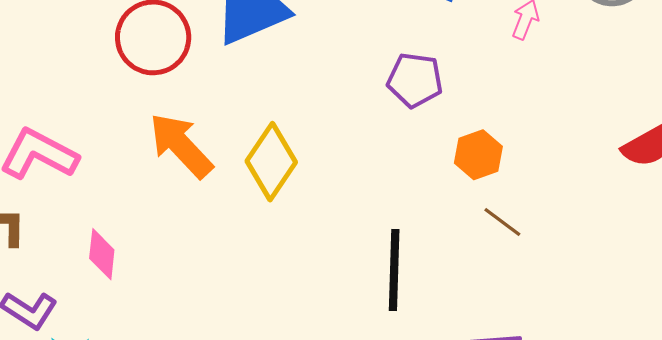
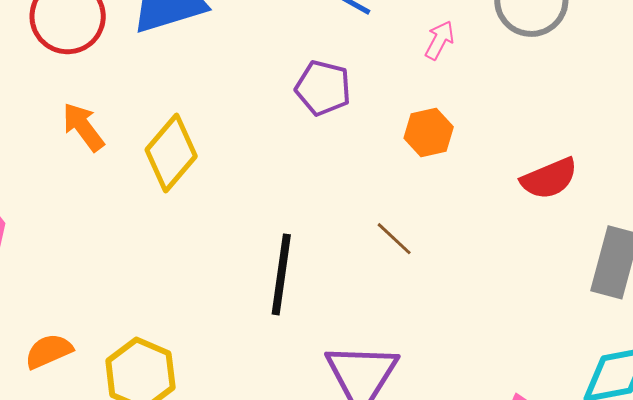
orange arrow: (181, 146) -> (83, 127), size x0.7
orange hexagon: (478, 155) -> (429, 132), moved

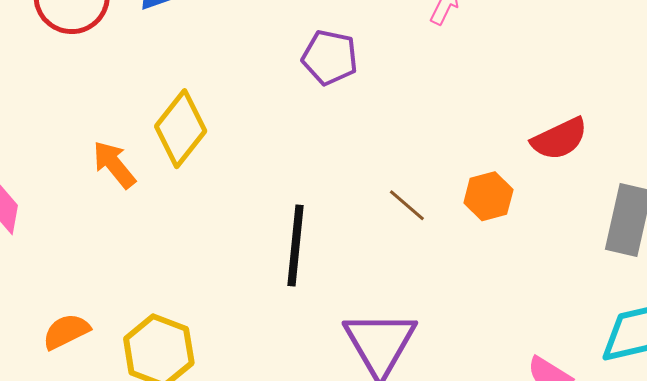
orange arrow: (83, 127) -> (114, 165), moved
orange hexagon: (429, 132) -> (488, 196), moved

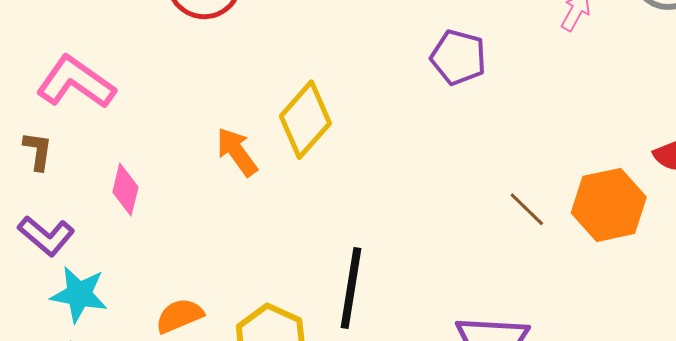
orange hexagon: (488, 196) -> (609, 205), size x1.5
black line: (295, 245) -> (351, 288), moved

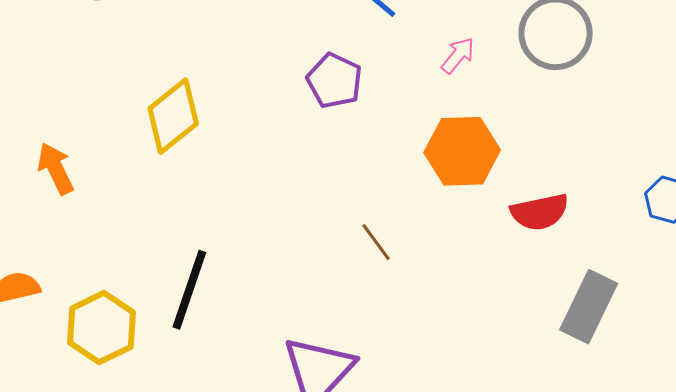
orange arrow: (237, 152) -> (56, 169), moved
orange hexagon: (609, 205) -> (462, 151), moved

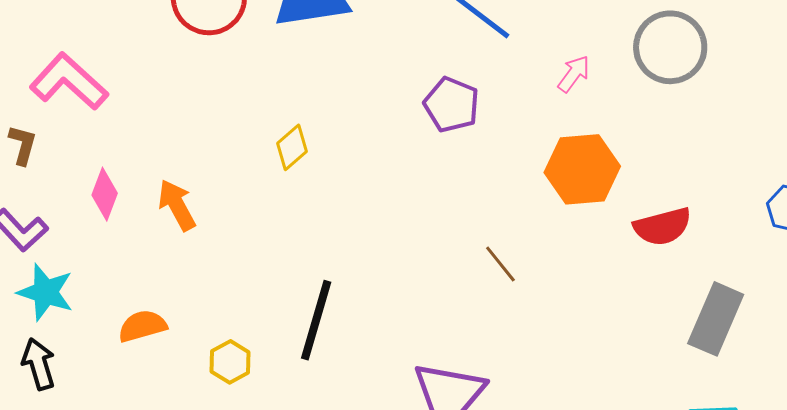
yellow diamond: (173, 116) -> (292, 147), size x0.6
yellow hexagon: (102, 328) -> (230, 362), size x0.6

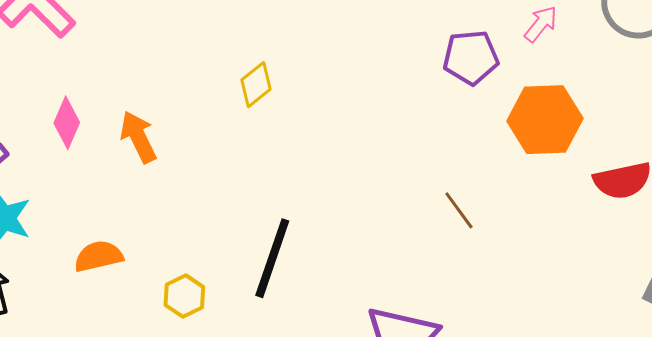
purple pentagon: (452, 105) -> (471, 57), moved, turned -30

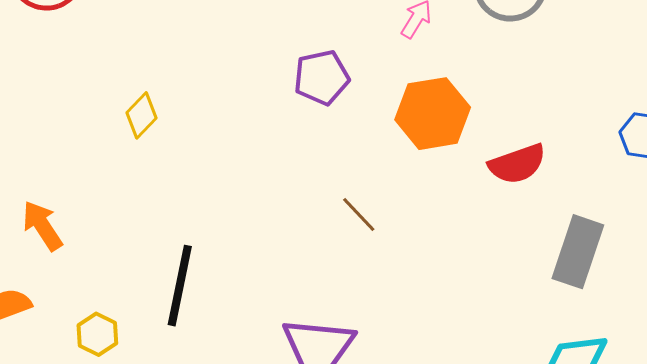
purple pentagon: (471, 57) -> (322, 77), moved
orange arrow: (138, 137) -> (42, 226), moved

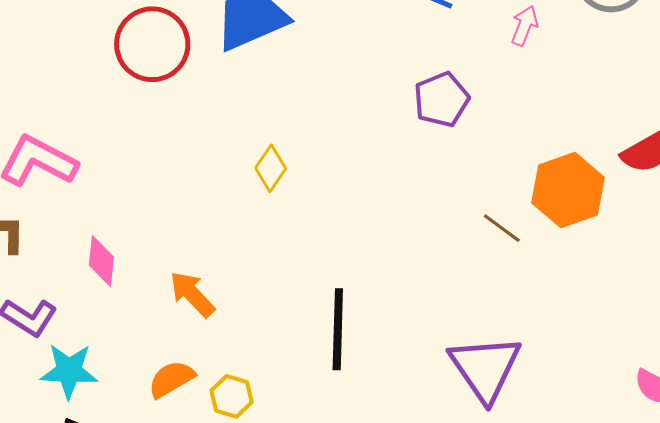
orange hexagon: (433, 114) -> (568, 190), moved
yellow hexagon: (97, 334) -> (232, 396), moved

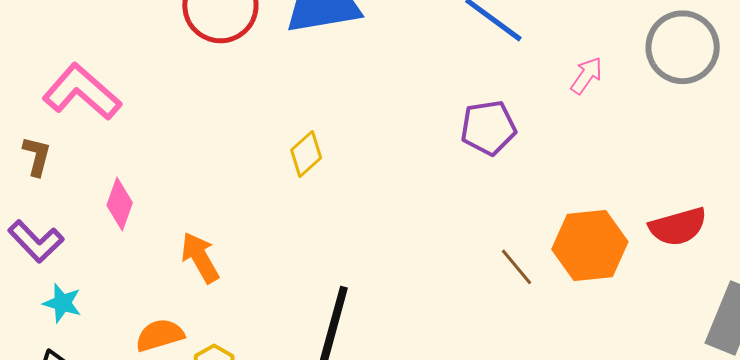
cyan star: (69, 371) -> (62, 303), size x0.7

